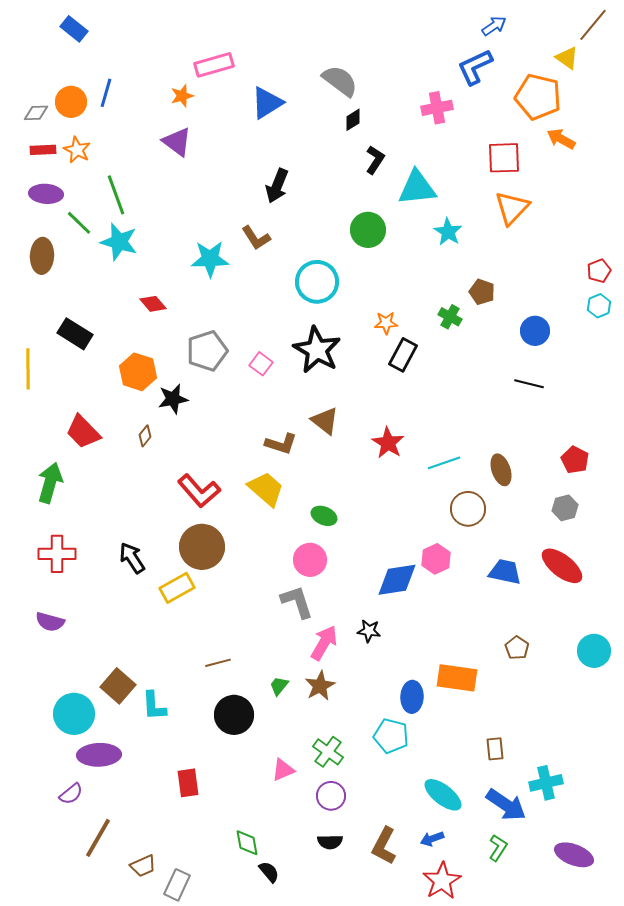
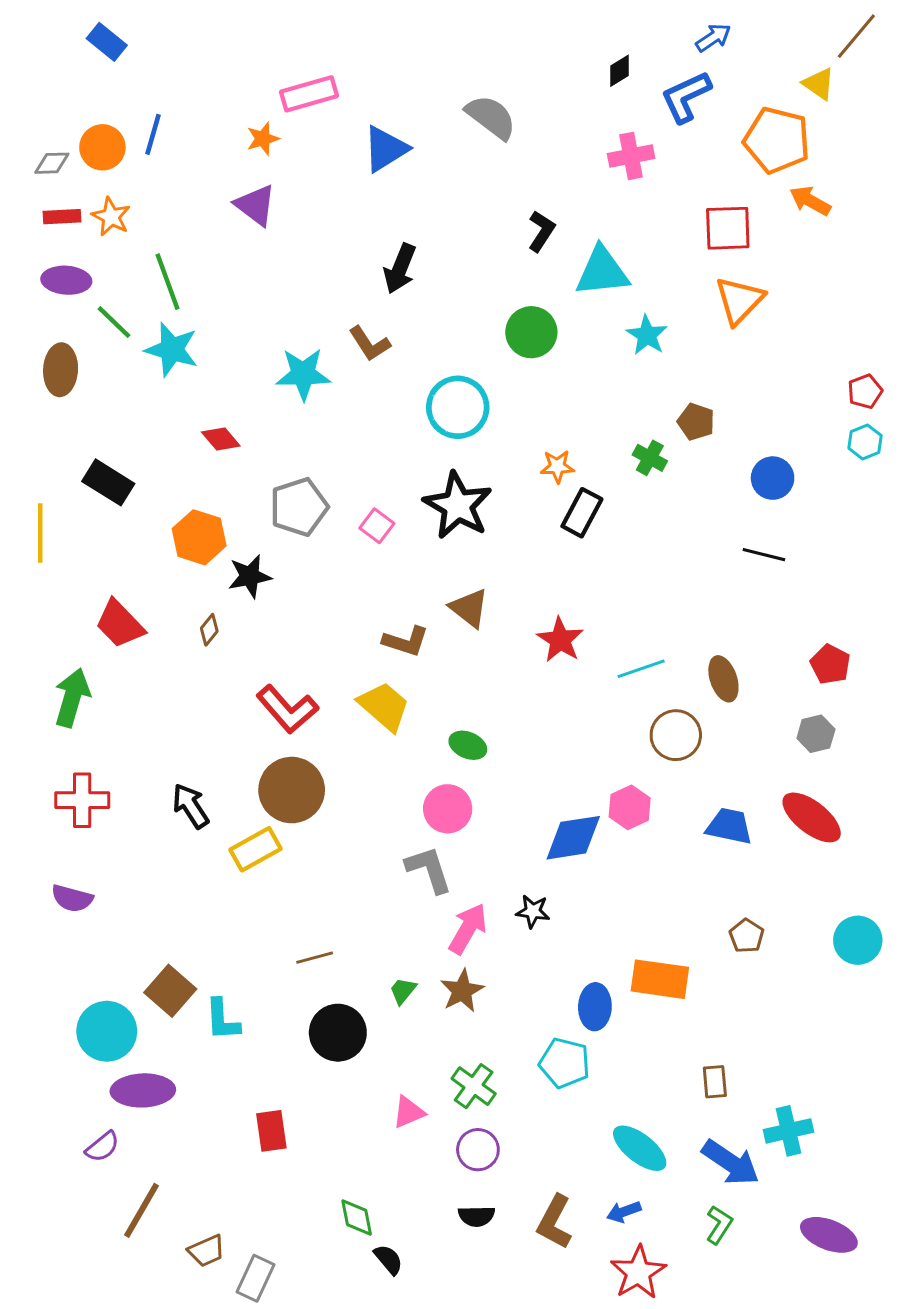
black diamond: (353, 120) -> (619, 71), moved

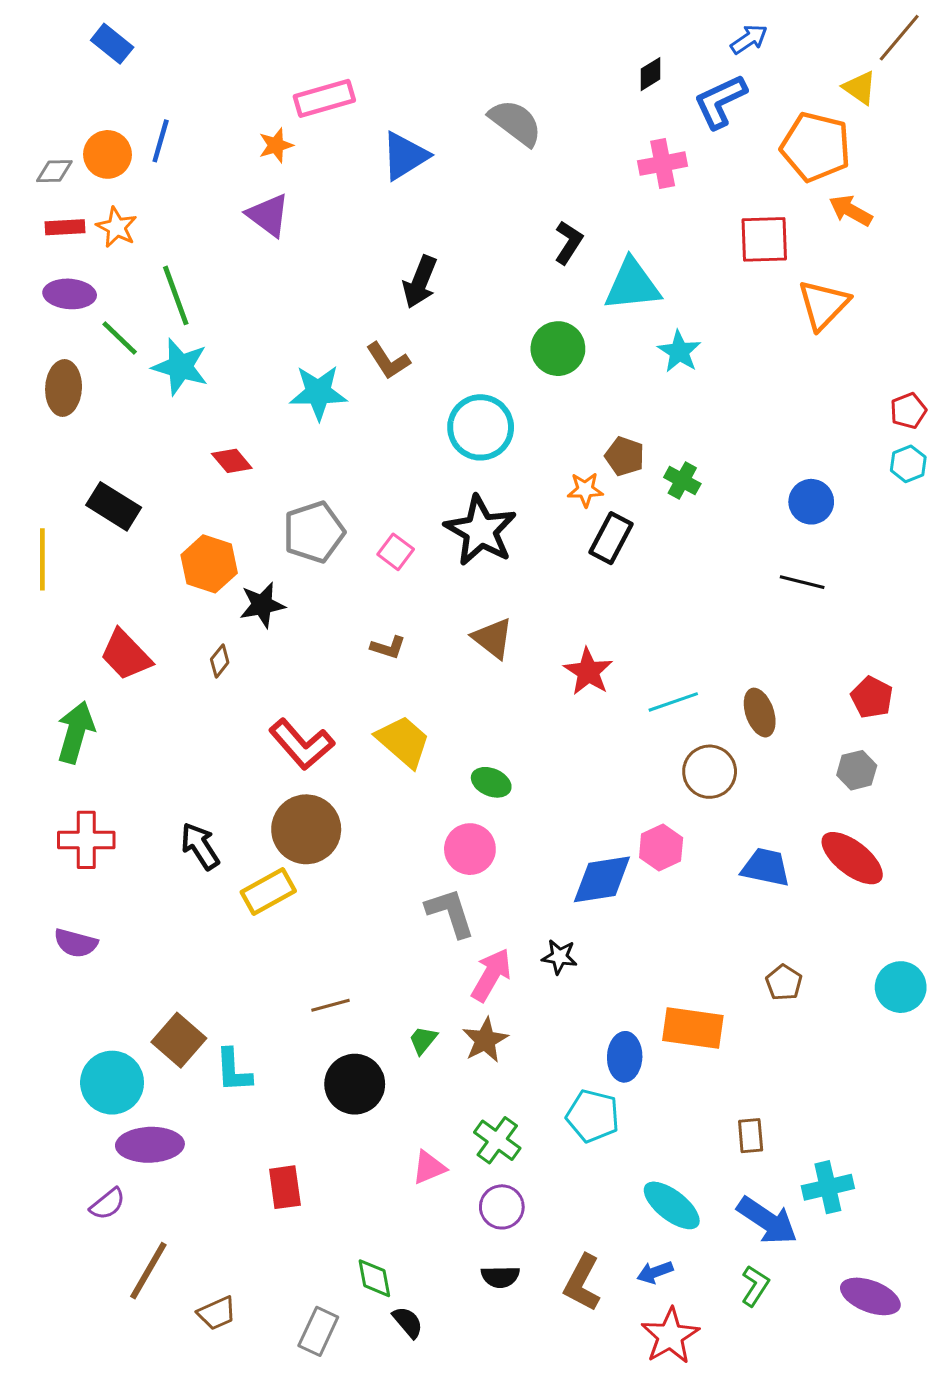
orange triangle: (739, 300) -> (823, 305), moved
brown pentagon: (696, 422) -> (625, 456), moved
brown L-shape: (406, 641) -> (388, 647), moved, size x0.7
gray rectangle: (256, 1278) -> (318, 1331), moved

